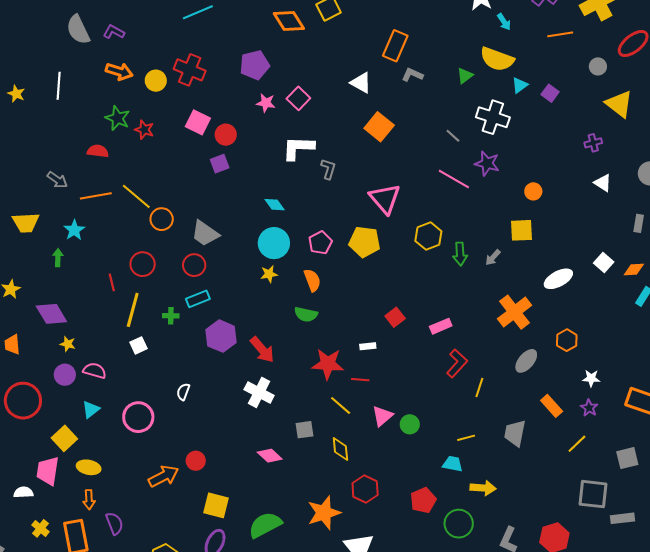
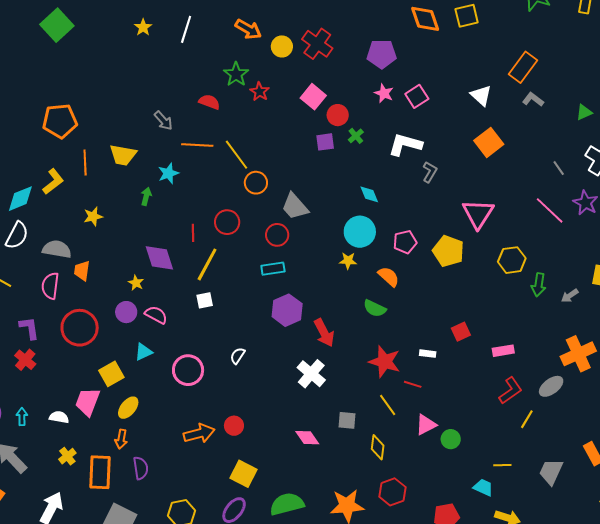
orange semicircle: (312, 280) -> (389, 277), turned -40
purple diamond: (51, 314) -> (159, 258), moved
green cross: (171, 316) -> (356, 136), moved, turned 35
gray ellipse: (526, 361) -> (551, 386), moved
yellow ellipse: (89, 467) -> (128, 408), turned -75

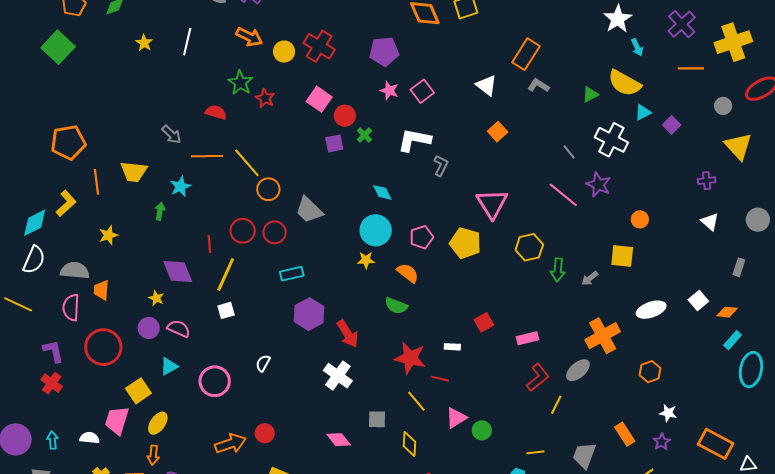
orange square: (489, 142) -> (498, 132), size x0.7
red circle: (277, 235) -> (275, 232), moved

